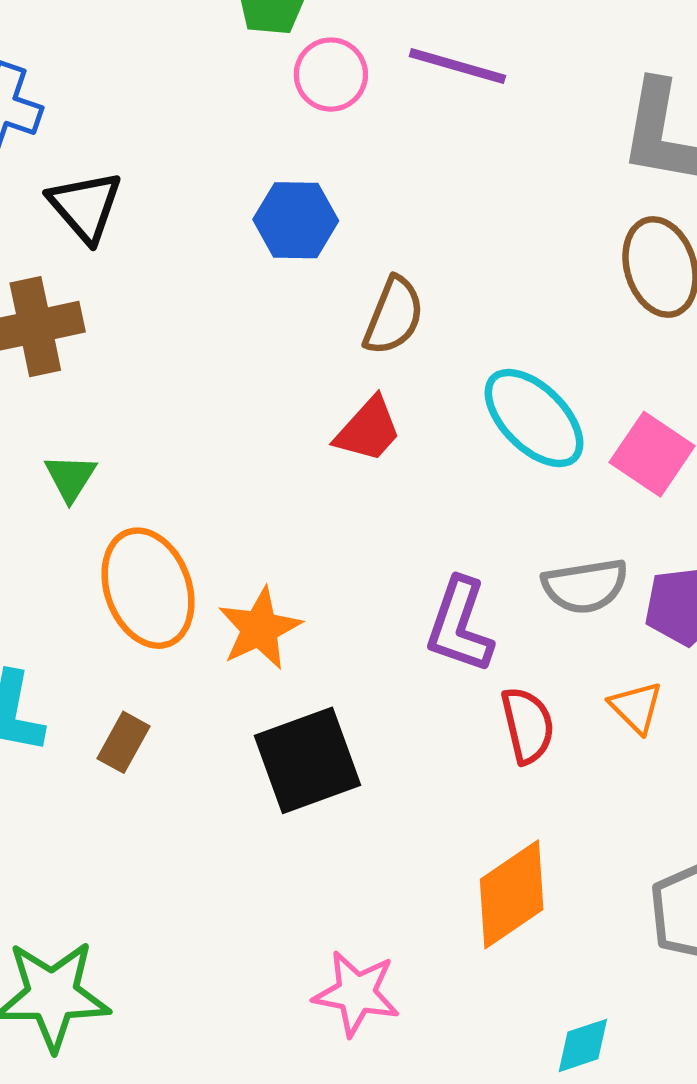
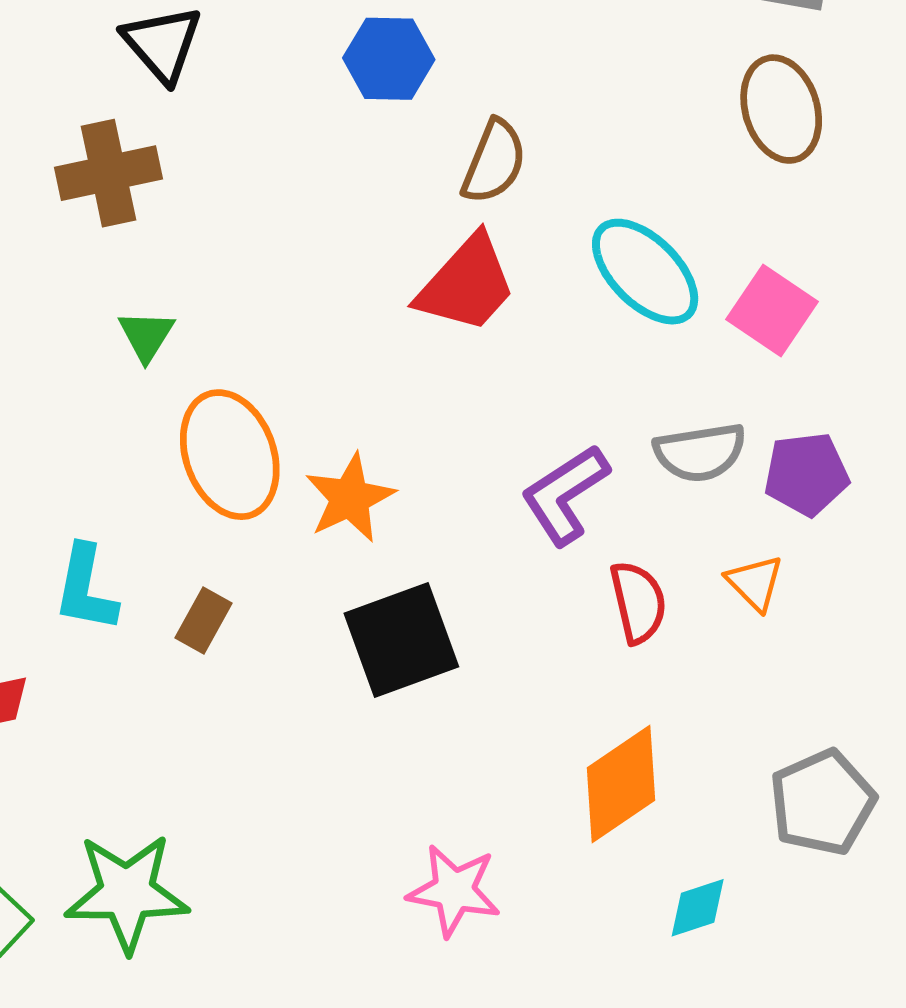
red trapezoid: (368, 430) -> (467, 284), size x1.4
purple L-shape: (460, 625) -> (565, 495), turned 38
cyan diamond: (583, 1045) -> (698, 908), moved

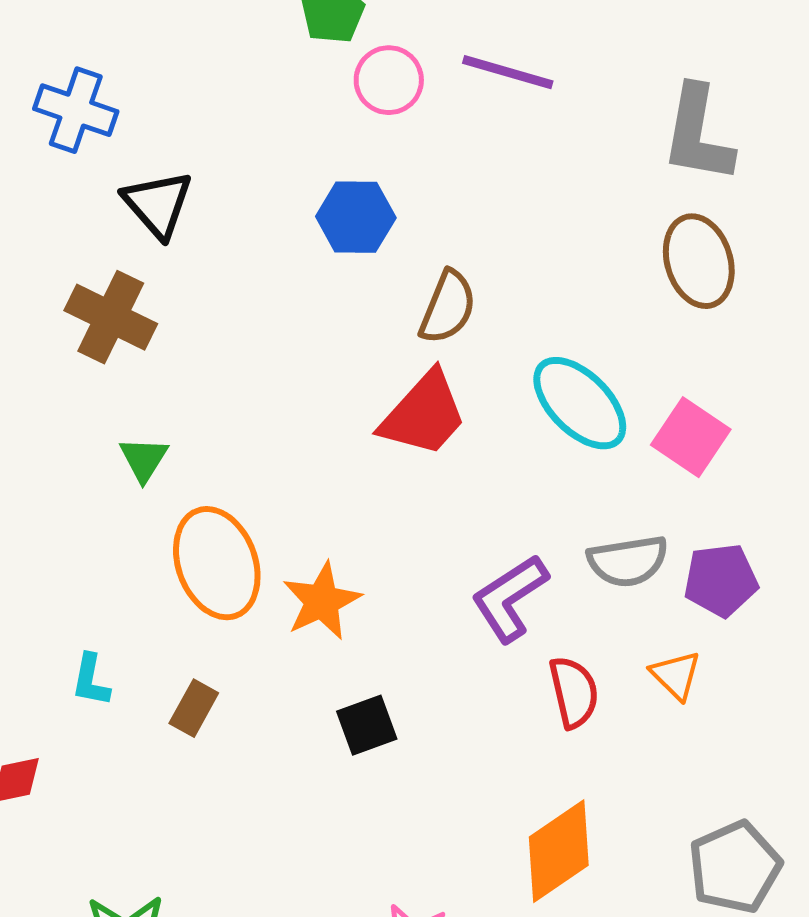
brown cross: (108, 173) -> (111, 317), turned 38
cyan L-shape: (86, 588) -> (91, 680), size x0.7
black square: (401, 640) -> (367, 725), size x0.6

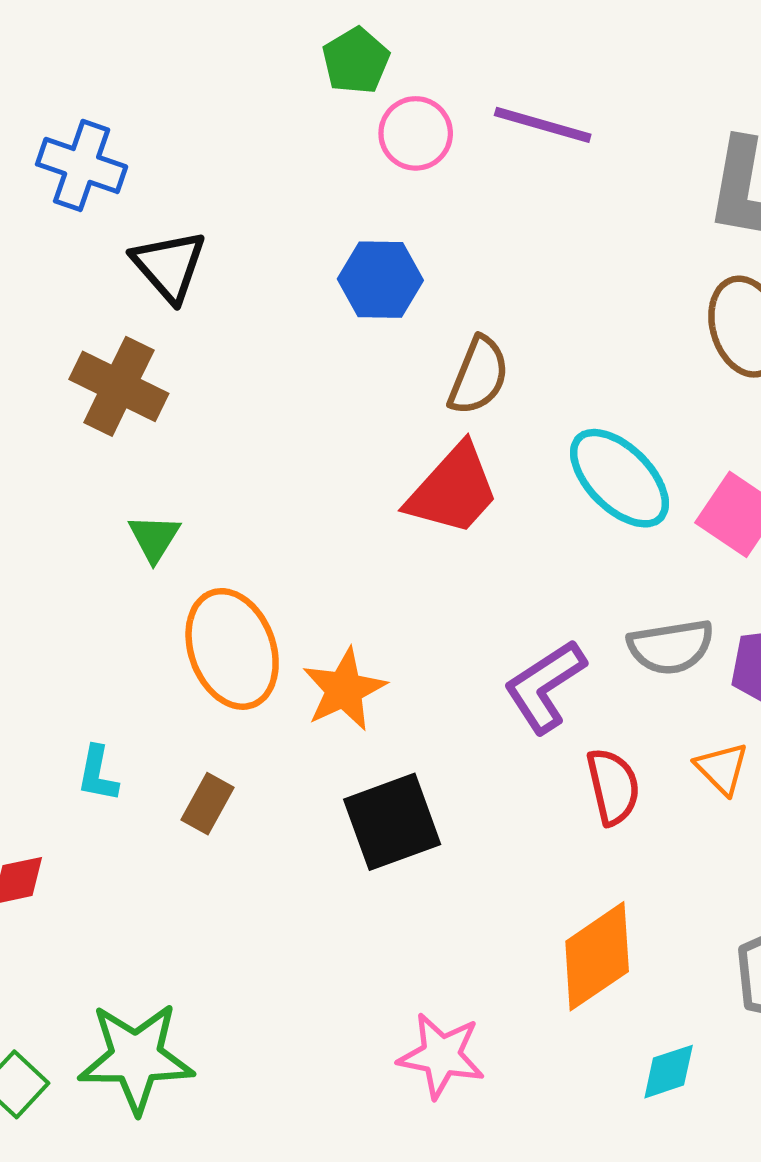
black square: (367, 725) -> (392, 822), size x1.5

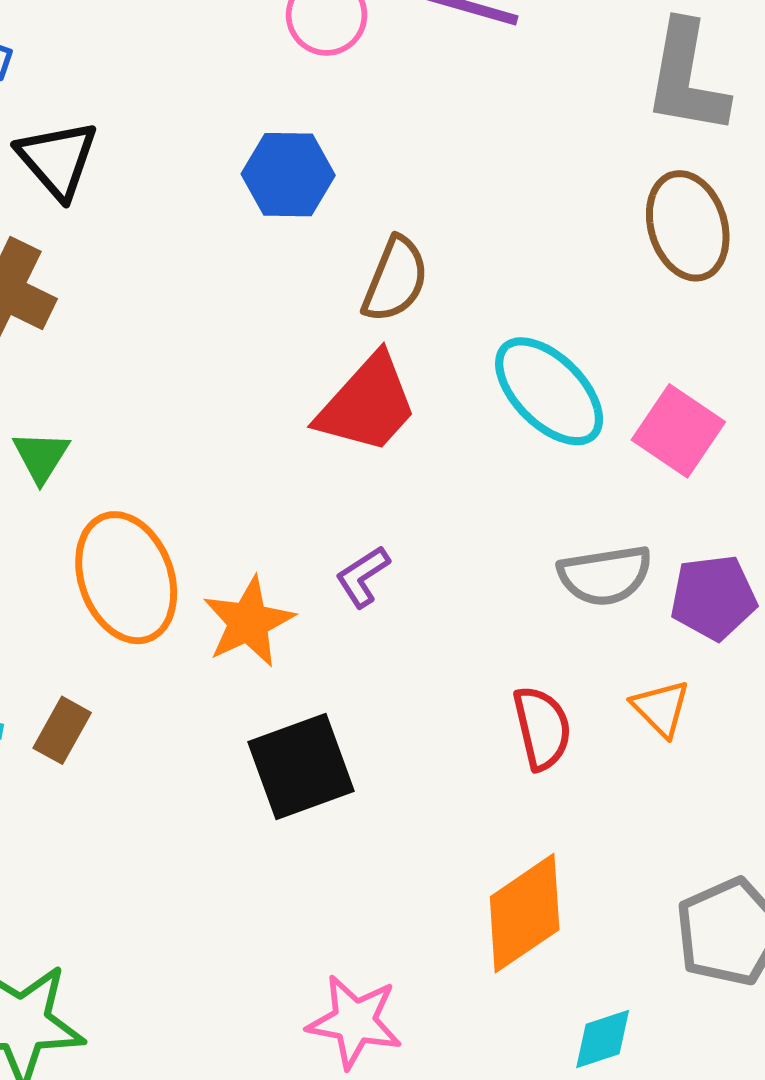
purple L-shape: (545, 686) -> (363, 577), moved, size x0.6
brown rectangle: (208, 804) -> (62, 730), moved

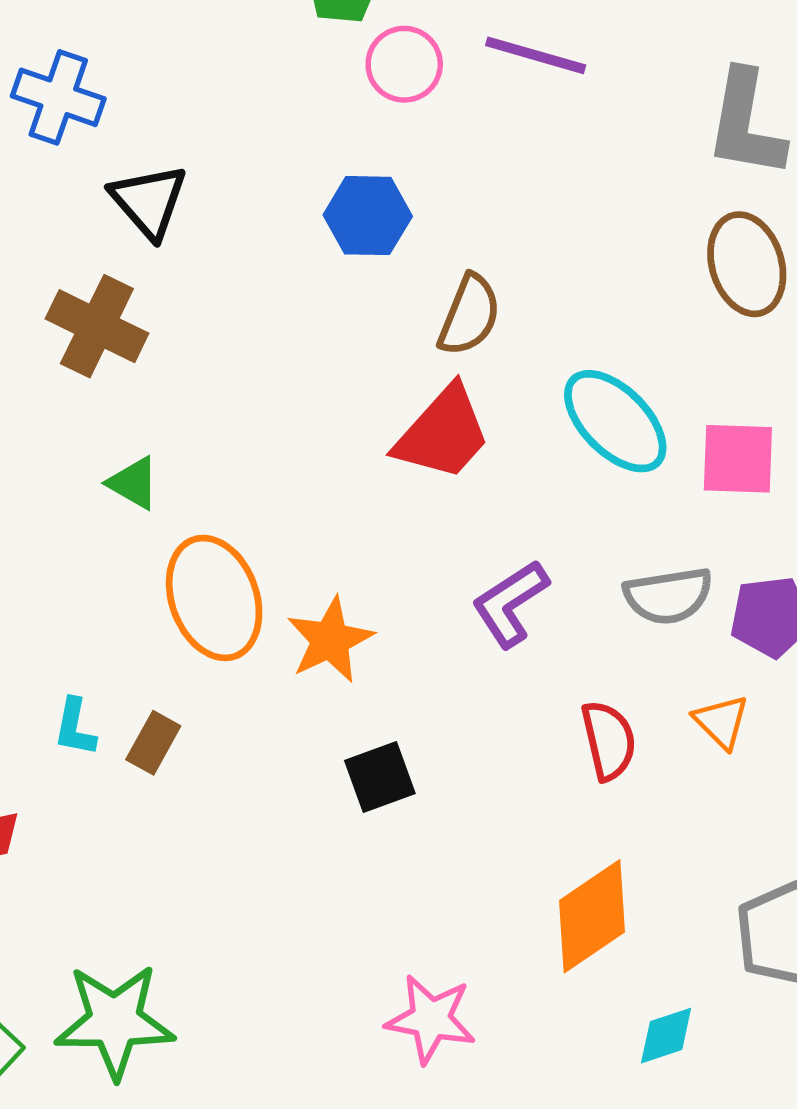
pink square: (678, 431) -> (738, 459), turned -32
green triangle: (41, 457) -> (133, 483), turned -32
purple L-shape: (363, 577) -> (510, 603), moved, size x1.5
black square: (301, 766) -> (380, 777), size x0.7

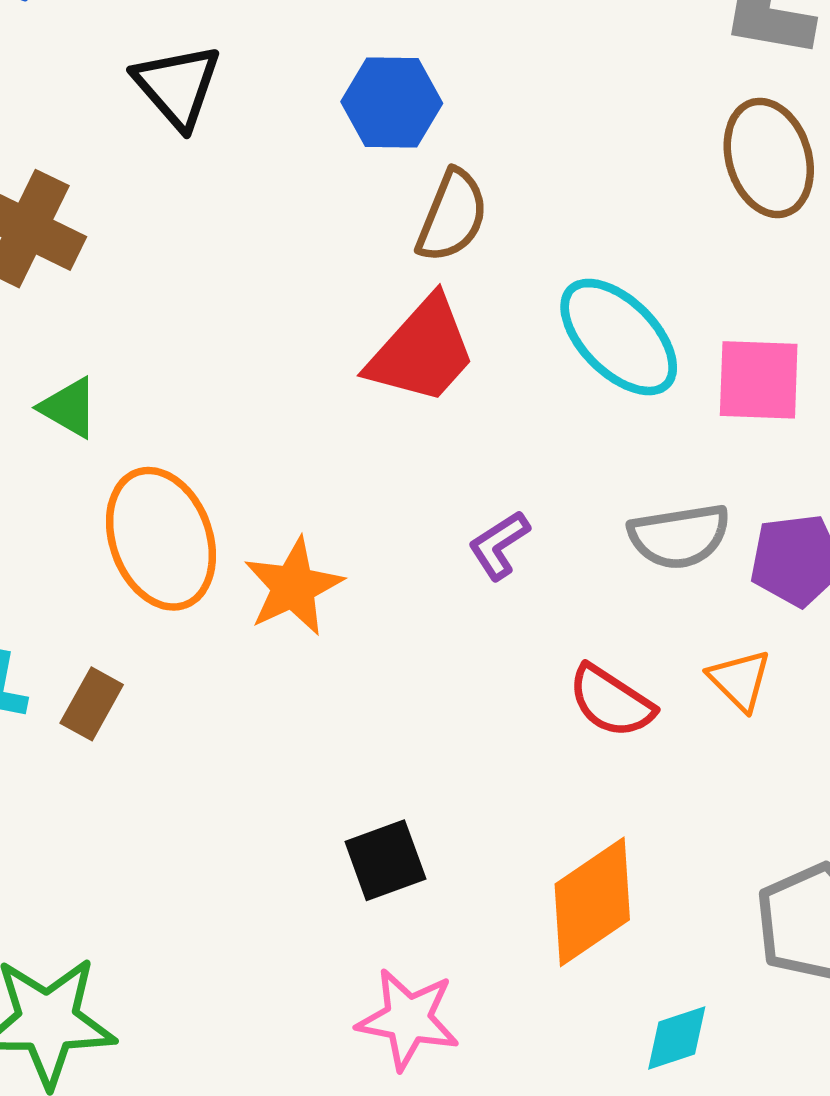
black triangle: (149, 201) -> (177, 86), moved
blue hexagon: (368, 216) -> (392, 102), moved
purple L-shape: (510, 603) -> (499, 545), size x0.7
red semicircle: (609, 741) -> (611, 701), turned 136
black square: (380, 777) -> (385, 860), moved

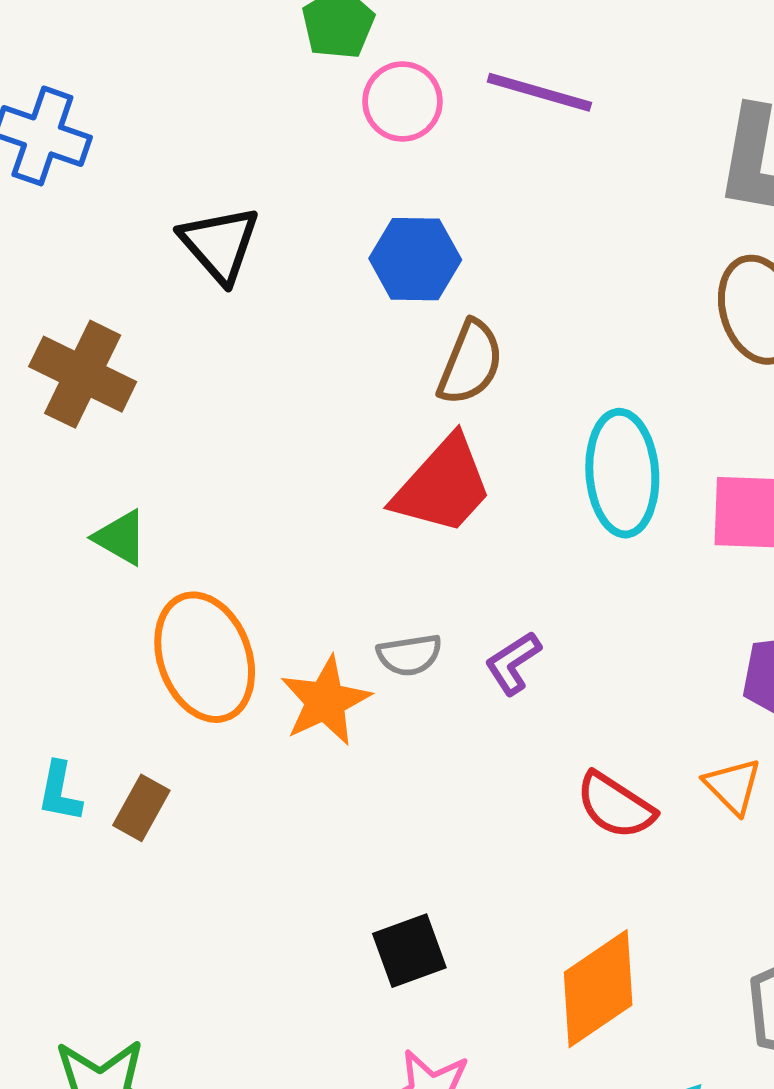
cyan ellipse: (619, 337) -> (622, 473), turned 41
gray semicircle: (679, 536) -> (409, 655), moved, size x0.7

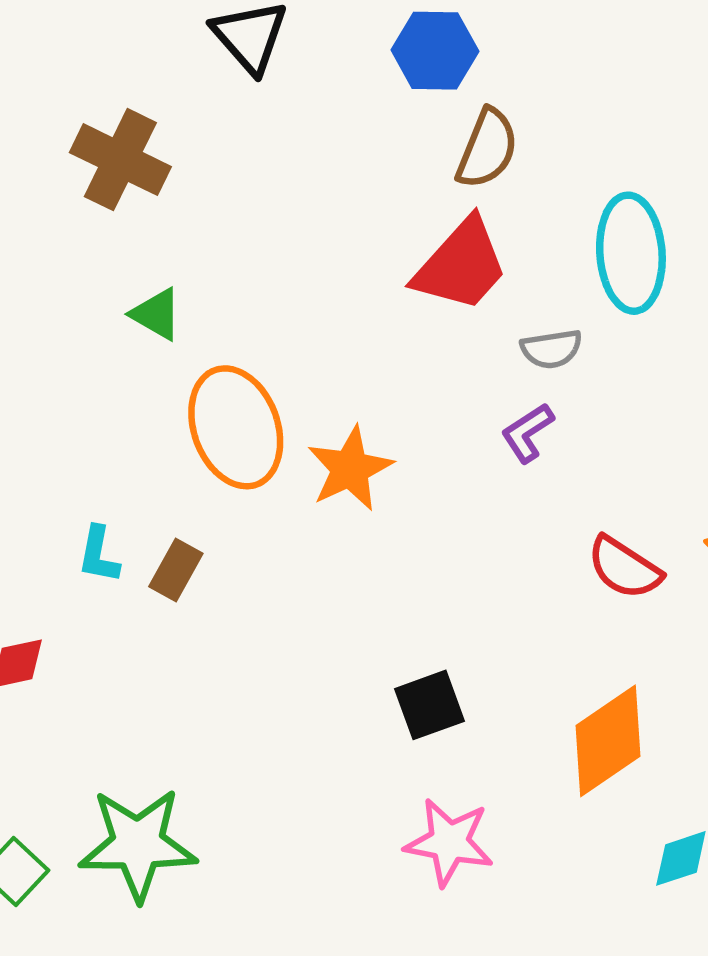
gray semicircle: (409, 655) -> (551, 349), moved

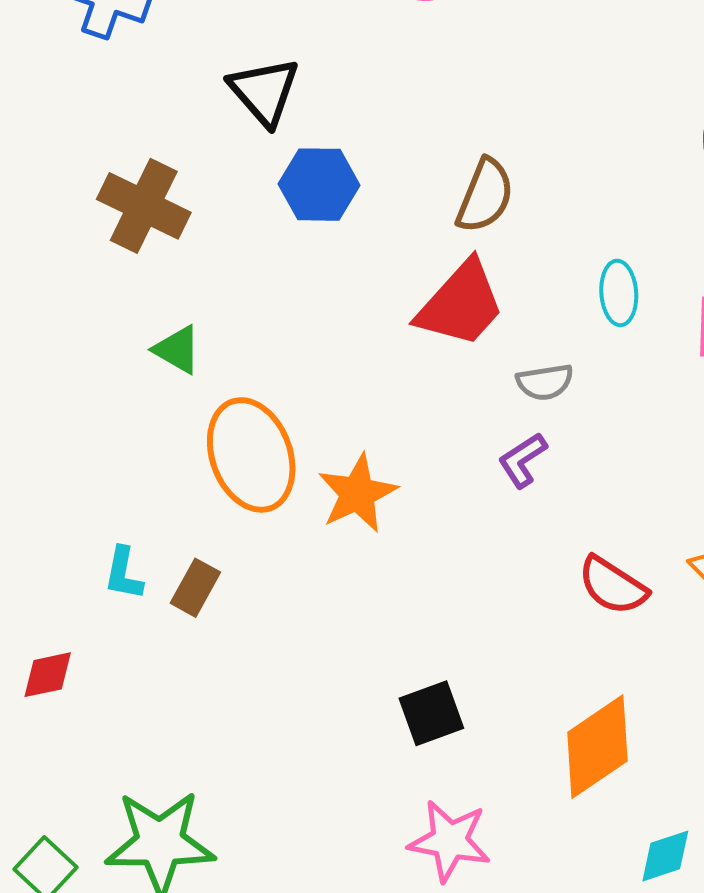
blue hexagon: (435, 51) -> (319, 185), moved
cyan ellipse: (631, 253) -> (619, 293), size x0.6

